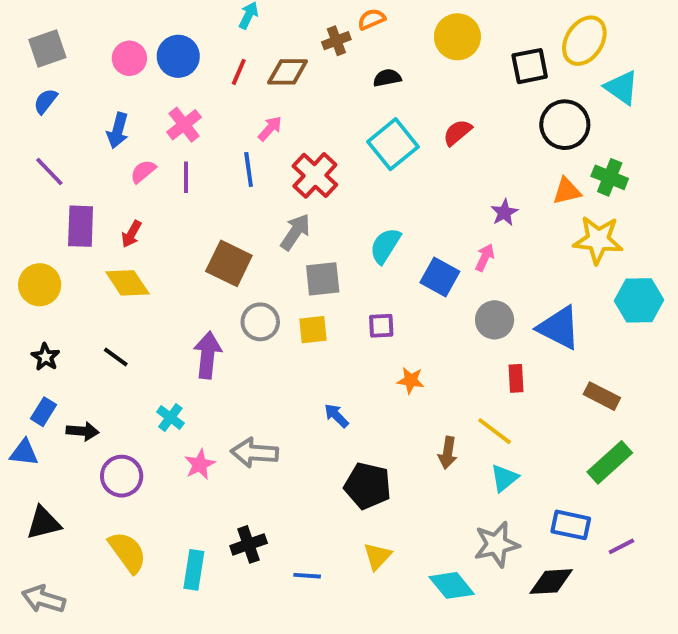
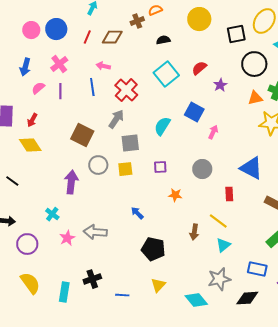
pink arrow: (270, 129) -> (103, 66), turned -120
purple star: (504, 213) -> (220, 85), moved
blue square: (440, 277) -> (194, 112), moved
gray circle: (495, 320) -> (202, 169), moved
black line: (116, 357) -> (12, 181), moved

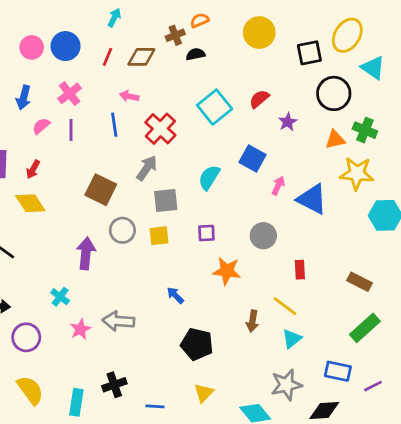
black semicircle: (163, 40) -> (196, 54), moved
blue triangle: (251, 168) -> (312, 199), moved
orange star: (175, 195) -> (227, 271), size x1.5

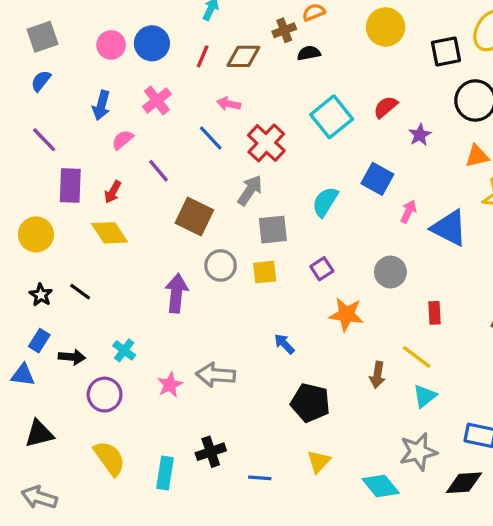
blue line: (114, 125) -> (211, 138), turned -35
purple line: (71, 130) -> (158, 171), moved, turned -40
purple square: (206, 233) -> (322, 269), turned -30
cyan cross: (60, 297) -> (124, 350), moved

